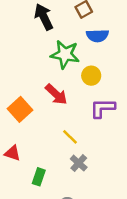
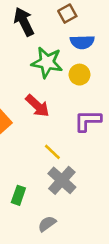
yellow circle: (91, 76) -> (80, 75), moved
gray cross: (79, 163) -> (62, 180), size x1.5

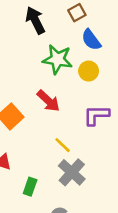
blue semicircle: (82, 42) -> (91, 40), turned 55

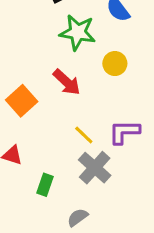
yellow circle: (89, 71) -> (115, 64), moved
purple L-shape: (96, 115) -> (124, 132), moved

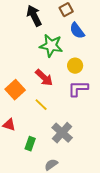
purple L-shape: (124, 132) -> (78, 89), moved
yellow line: (84, 135) -> (41, 105), moved

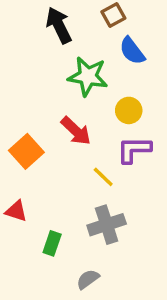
yellow line: (41, 105) -> (103, 177), moved
gray cross: (62, 133) -> (107, 225), turned 30

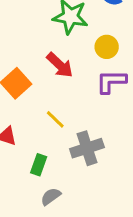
yellow line: (103, 177) -> (55, 119), moved
gray semicircle: (88, 279) -> (51, 196), moved

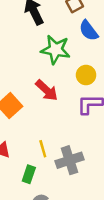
yellow line: (55, 119) -> (43, 149), moved, turned 30

